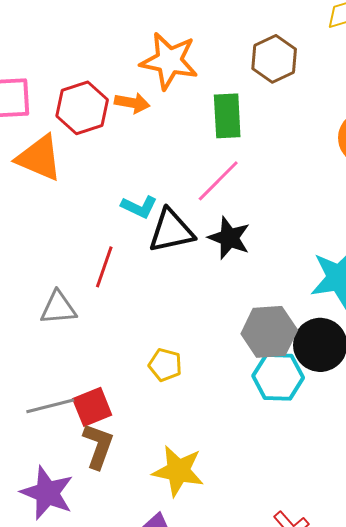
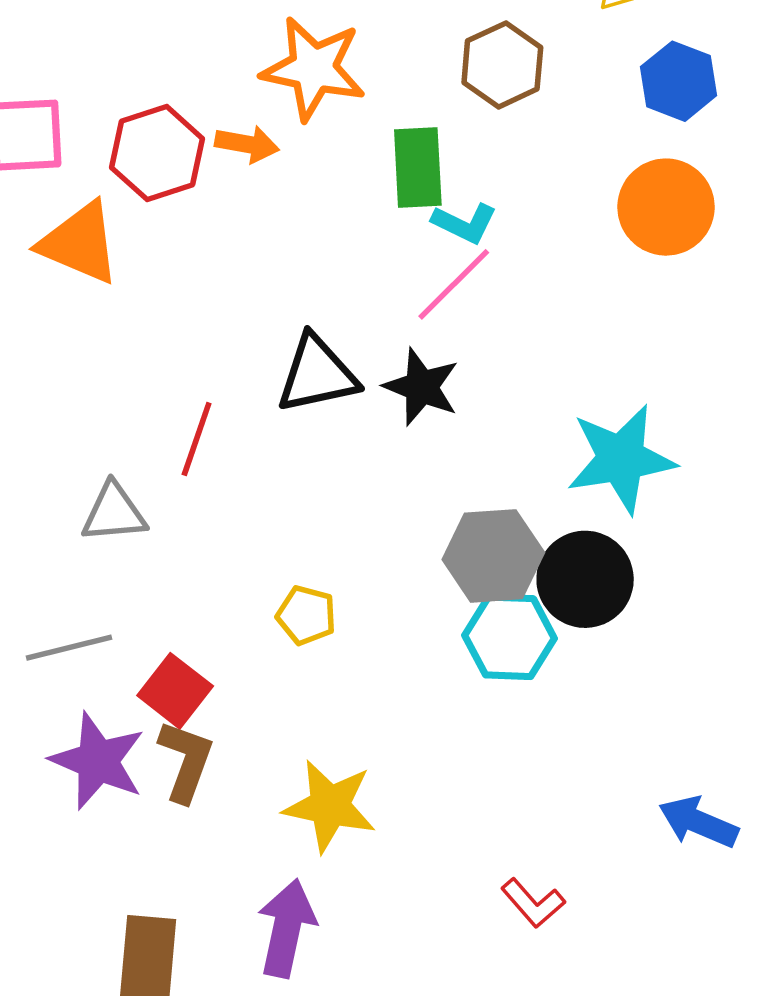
pink line: (218, 181) -> (454, 284), moved
cyan L-shape: (139, 207) -> (465, 223), moved
gray line: (50, 406) -> (69, 648), moved
red square: (92, 407) -> (175, 691), turned -30
purple star: (47, 493) -> (98, 761), moved

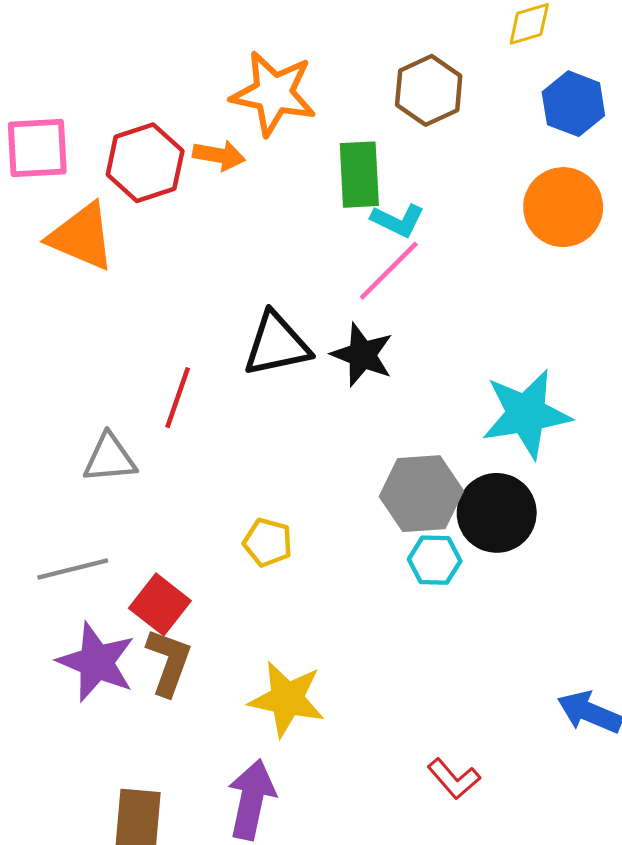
cyan hexagon: (510, 637) -> (435, 560), size x0.7

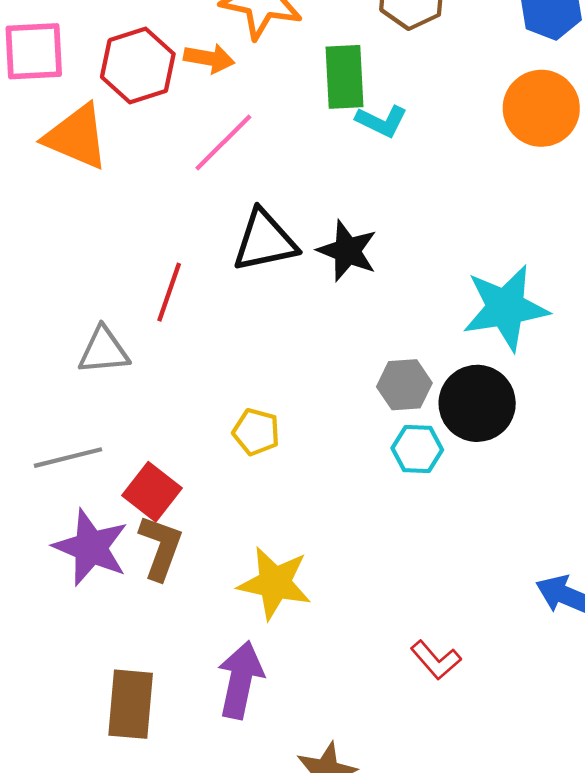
pink line: (389, 271) -> (223, 142), moved
gray hexagon: (421, 494) -> (404, 385), size x0.7

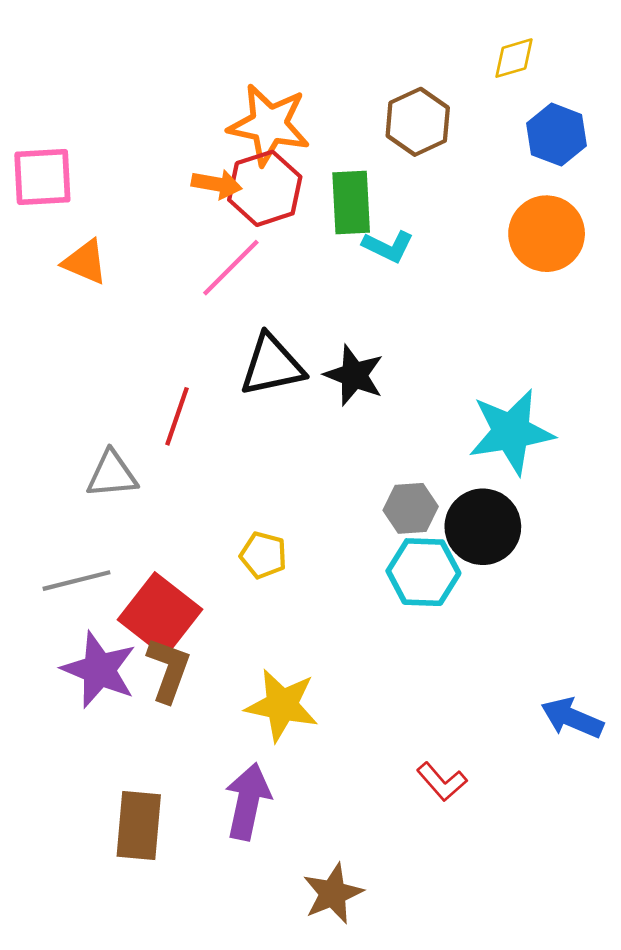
red hexagon: (138, 65) -> (265, 188), moved
orange triangle: (77, 137) -> (85, 262), size x0.7
cyan hexagon: (417, 449) -> (423, 572), size x1.4
red square: (152, 492) -> (160, 615), size x1.4

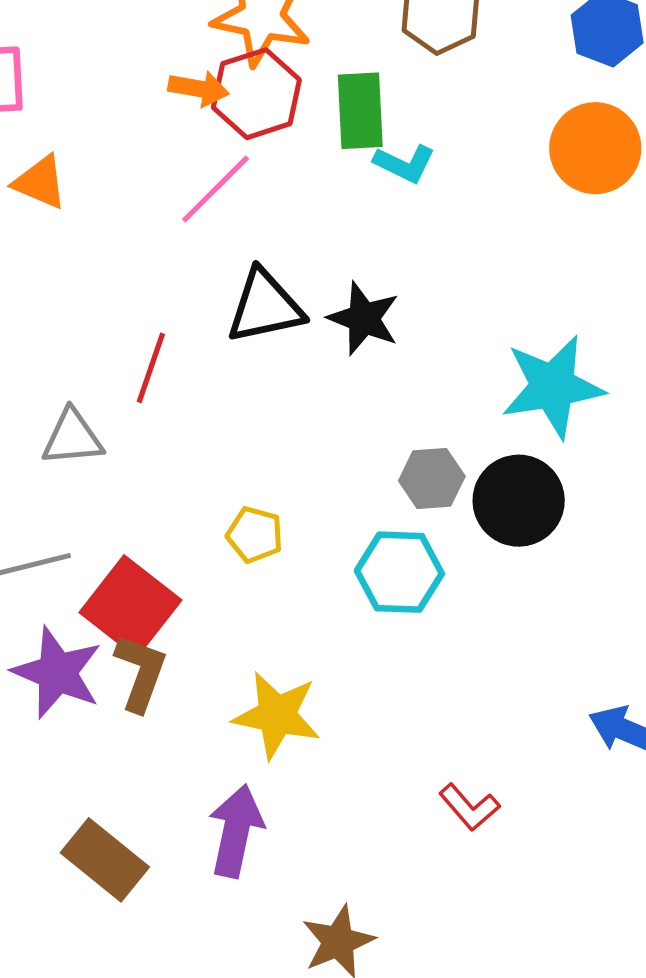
cyan hexagon: (423, 572) -> (399, 572), moved
brown rectangle: (139, 826) -> (105, 860), turned -56

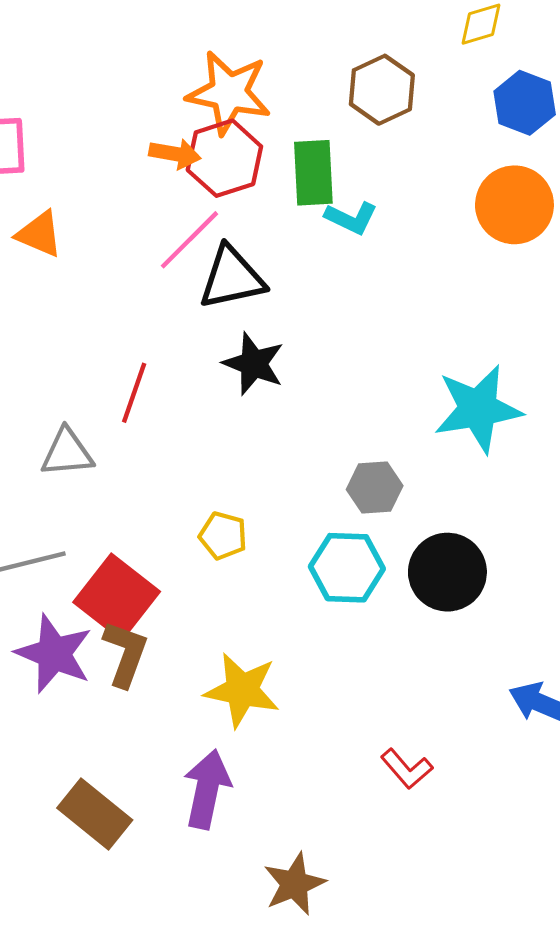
black triangle: (265, 307) -> (232, 278), moved
black star: (364, 318) -> (254, 364), moved
black circle: (519, 501) -> (447, 572), moved

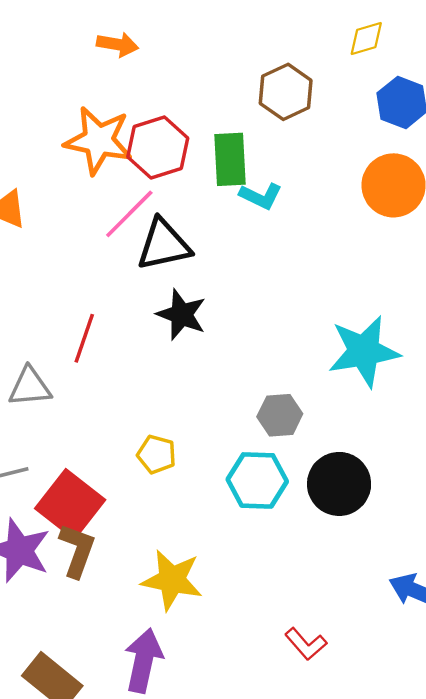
orange star: (229, 93) -> (98, 140), moved
orange arrow: (175, 154) -> (117, 44), moved

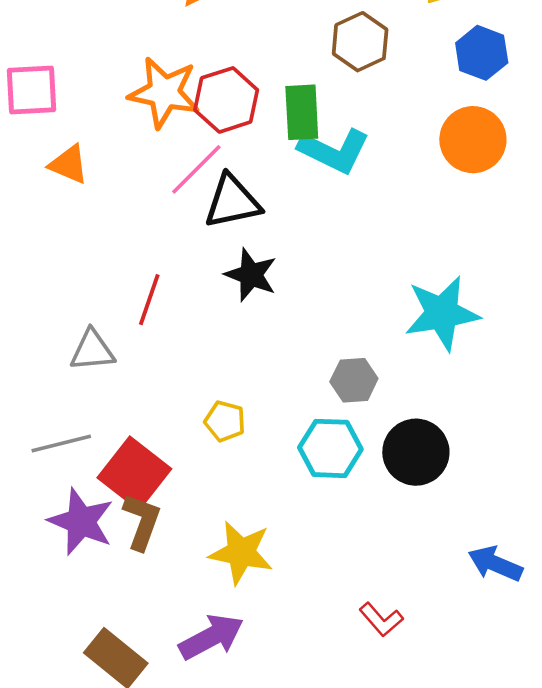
cyan L-shape: (261, 196) -> (334, 151), size x1.6
purple arrow: (144, 661) -> (211, 637), turned 50

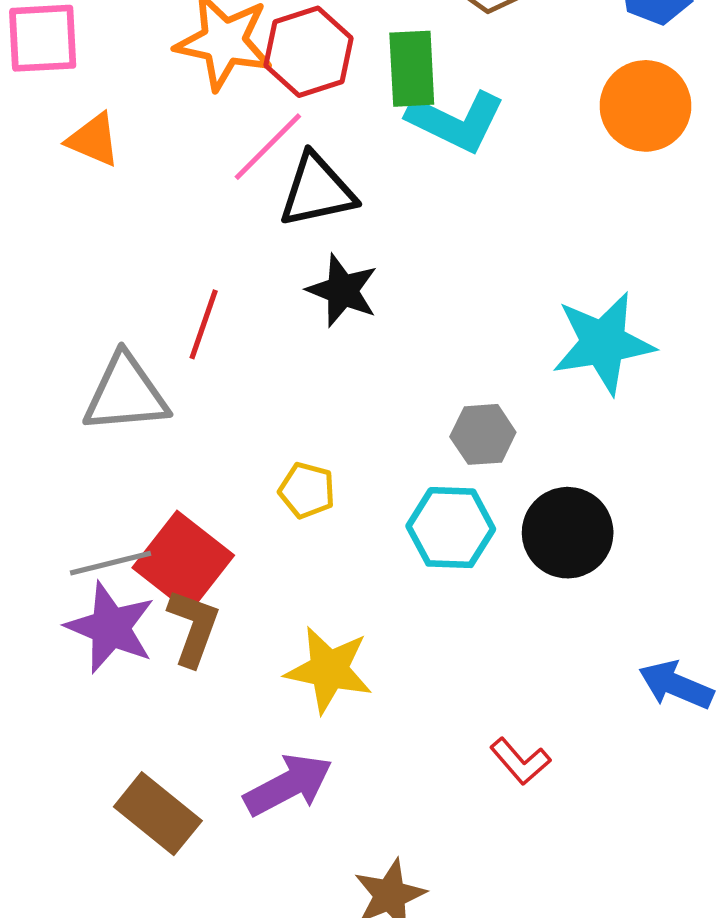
gray triangle: (92, 350) -> (126, 394), size x1.4
gray line: (61, 443) -> (110, 563), moved

